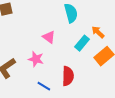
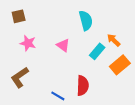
pink star: (36, 59) -> (28, 43), moved

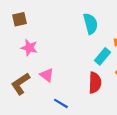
pink triangle: (63, 45) -> (47, 75), moved
red semicircle: (83, 86) -> (95, 83), moved

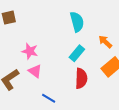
pink star: (29, 48) -> (30, 51), moved
cyan rectangle: (102, 56) -> (77, 53), moved

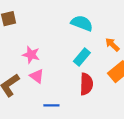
cyan semicircle: (77, 22) -> (82, 23), turned -54
blue line: (49, 98) -> (51, 105), turned -32

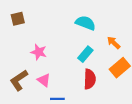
pink triangle: (37, 76) -> (44, 80), moved

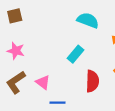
pink star: (39, 52) -> (16, 51), moved
cyan rectangle: (85, 54) -> (76, 54), moved

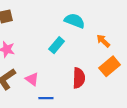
cyan rectangle: (76, 54) -> (57, 45), moved

